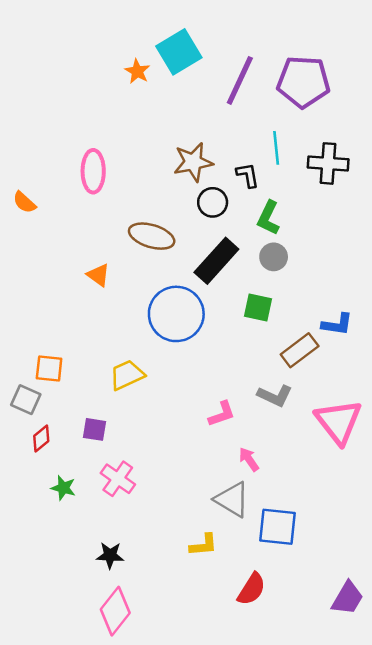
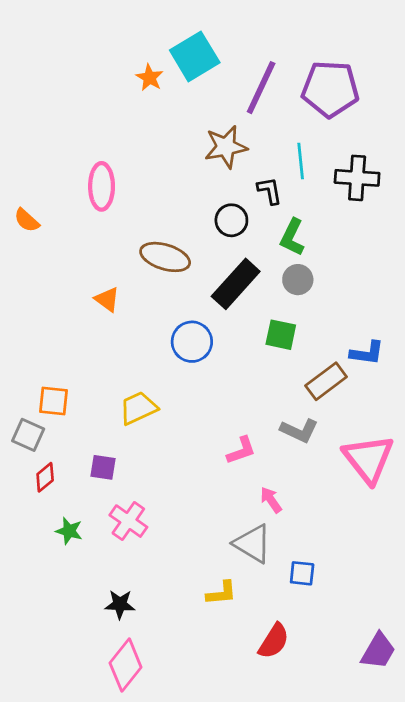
brown star: (193, 162) -> (226, 147), moved
blue circle: (176, 314) -> (192, 342), size x0.7
blue square: (277, 527) -> (302, 573), size x0.6

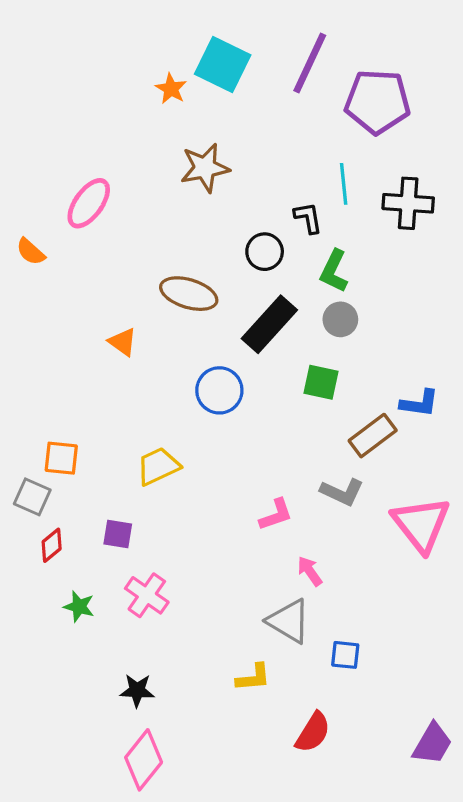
cyan square: (195, 56) -> (223, 65), turned -33
purple line: (261, 88) -> (310, 63), moved
brown star: (226, 147) -> (205, 168), moved
pink ellipse: (102, 186) -> (89, 203), moved, turned 36

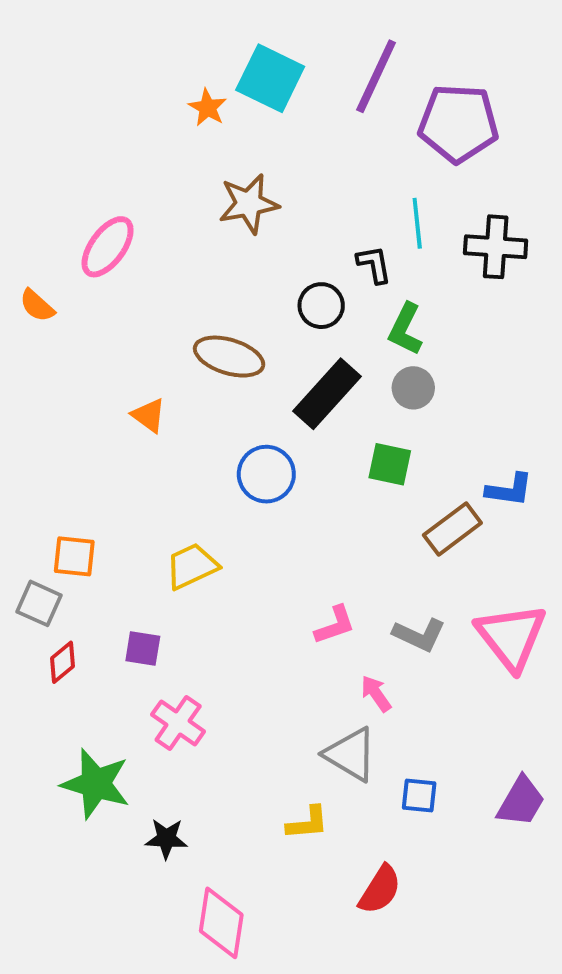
gray L-shape: (342, 492) -> (419, 635), moved
green star: (79, 607) -> (96, 784), moved, size x1.8
purple trapezoid: (432, 744) -> (521, 801), moved
pink diamond: (144, 760) -> (221, 923), moved, turned -30

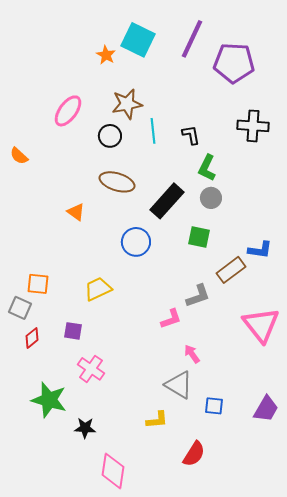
cyan line: (417, 223) -> (153, 131), moved
pink ellipse: (108, 247) -> (68, 111), moved
black circle: (321, 306) -> (110, 136), moved
gray L-shape: (419, 635) -> (198, 296), moved, turned -44

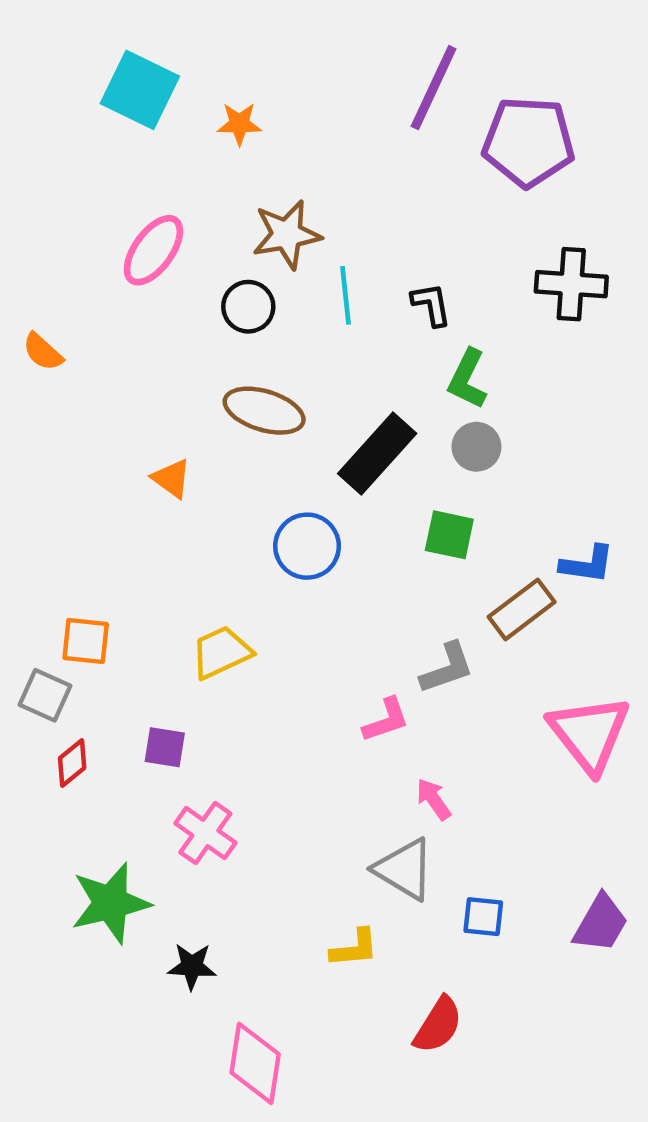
cyan square: (138, 40) -> (140, 90), moved
orange star: (106, 55) -> (239, 124), turned -30
green star: (49, 400) -> (111, 903), turned -30

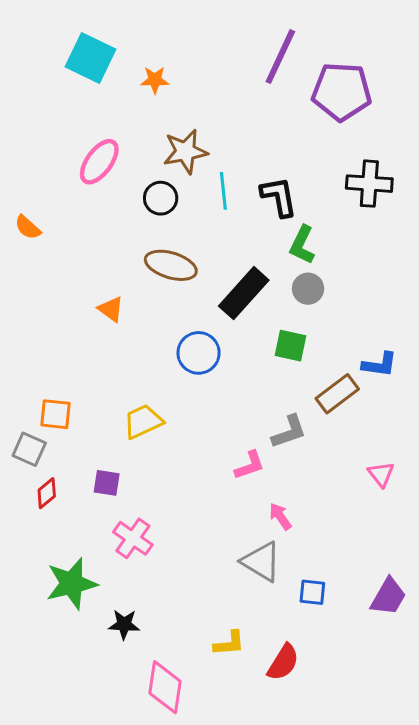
black L-shape: (431, 304) -> (279, 197), size x1.4
pink triangle: (589, 734) -> (381, 474), size x0.5
yellow L-shape: (354, 948) -> (229, 643), moved

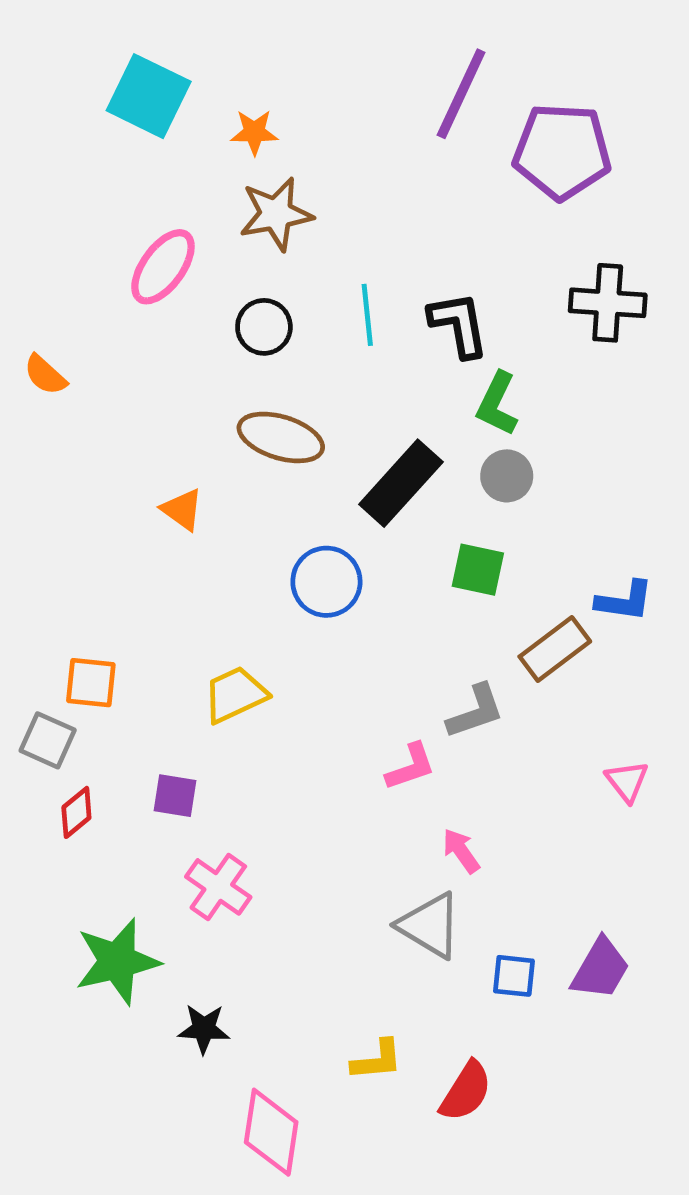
brown star: (185, 151) -> (276, 214), moved
purple trapezoid: (388, 597) -> (600, 969), moved

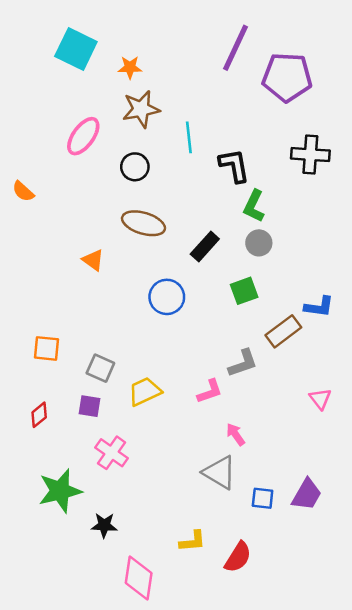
cyan line: (367, 315) -> (189, 137), moved
black rectangle: (401, 483) -> (205, 247), size x0.7
green square: (478, 570) -> (244, 291), turned -32
yellow trapezoid: (235, 695) -> (145, 391), moved
gray square: (48, 740) -> (100, 368), moved

